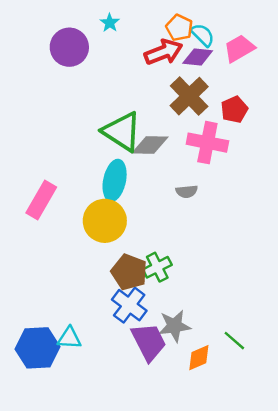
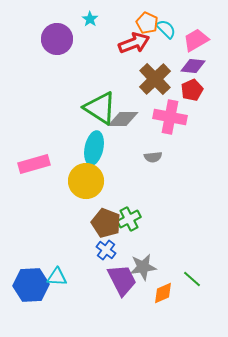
purple diamond: (198, 57) -> (193, 66), moved
pink rectangle: (41, 200) -> (34, 164), turned 44
blue cross: (129, 305) -> (106, 250), size x0.7

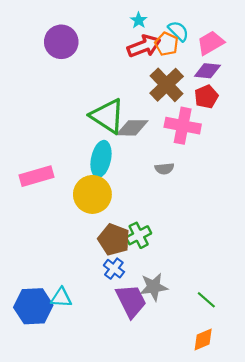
cyan star: (90, 19) -> (139, 20), moved
orange pentagon: (147, 23) -> (167, 44), moved
orange diamond: (163, 293) -> (203, 340), moved

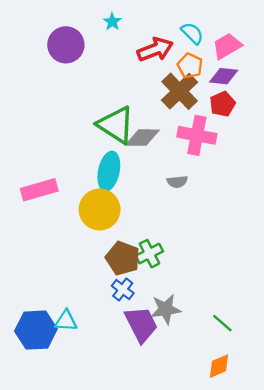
cyan star: (139, 20) -> (112, 22), moved
orange pentagon: (167, 44) -> (190, 66), moved

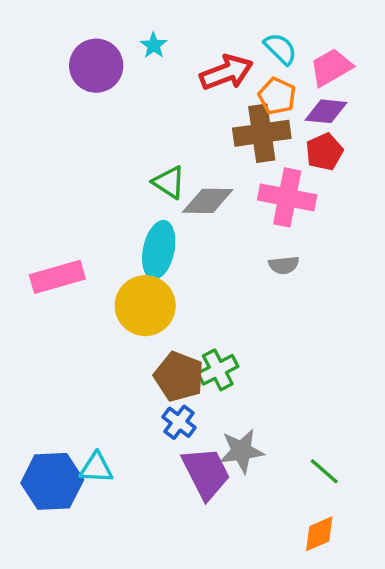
cyan star: (112, 22) -> (154, 45), moved
brown cross: (180, 91) -> (262, 133), turned 36
green triangle: (116, 125) -> (169, 182), size x0.6
gray semicircle: (177, 182) -> (284, 265), moved

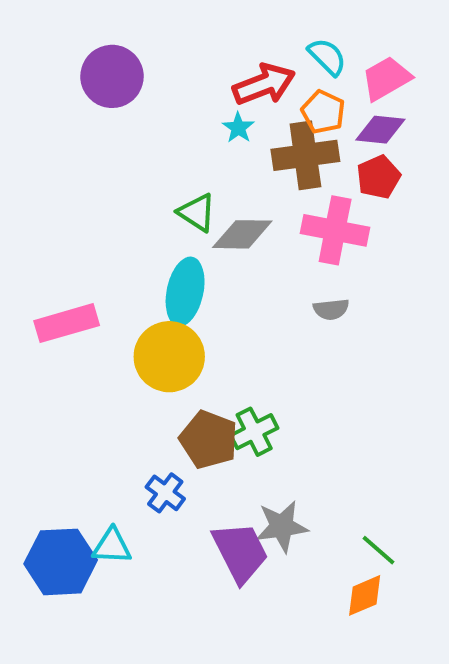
cyan star: (154, 45) -> (238, 128), moved
blue cross: (179, 422) -> (165, 493), moved
orange diamond: (319, 534) -> (365, 595), moved

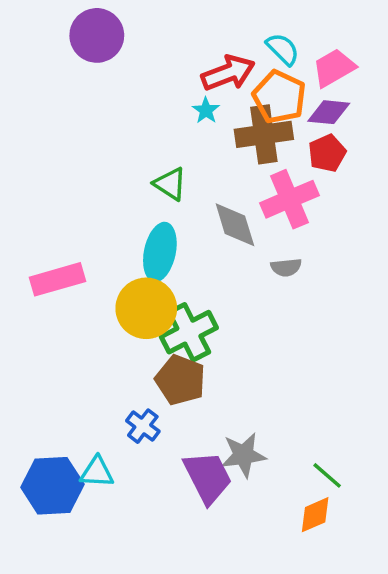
purple circle: (112, 76) -> (97, 35), moved
orange pentagon: (323, 112) -> (279, 97), size x1.4
pink cross: (335, 230) -> (290, 199), turned -34
gray diamond: (242, 234) -> (235, 225), moved, turned 72
green cross: (254, 432) -> (189, 332), moved, size x1.4

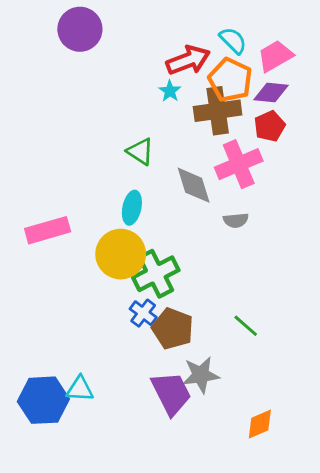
cyan ellipse: (160, 252) -> (132, 208), size x0.7
brown pentagon: (180, 380) -> (173, 329), moved
blue cross: (143, 426) -> (143, 313), moved
green line: (327, 475) -> (246, 326), moved

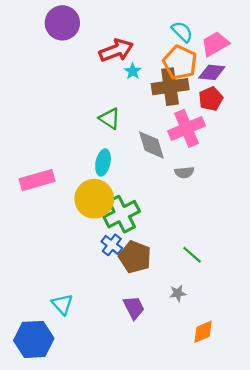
red arrow: (188, 60) -> (116, 50), moved
gray star: (201, 375) -> (178, 293), moved, size x0.6
cyan triangle: (80, 389) -> (62, 304), turned 45
purple trapezoid: (171, 393) -> (134, 308), size x0.7
blue hexagon: (43, 400) -> (34, 339), moved

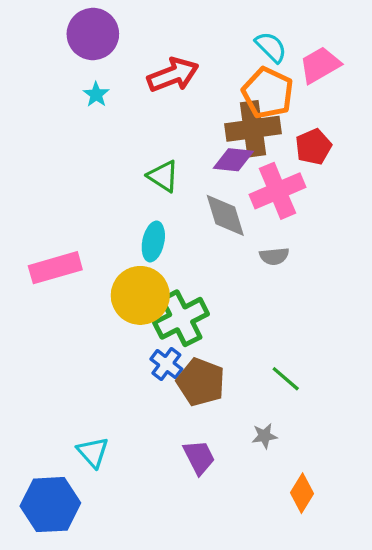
cyan star: (133, 71) -> (96, 94), moved
purple diamond: (212, 72) -> (233, 160), moved
orange diamond: (203, 332) -> (302, 493), turned -35

